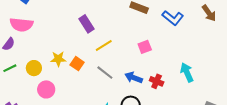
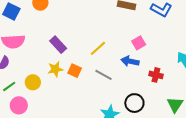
purple rectangle: (86, 24) -> (58, 45), moved
blue arrow: (134, 78) -> (130, 61), moved
pink circle: (46, 89) -> (19, 105), moved

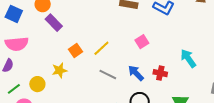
purple rectangle: (58, 45) -> (54, 23), moved
blue arrow: (130, 61) -> (136, 73), moved, turned 36
orange square: (75, 71) -> (75, 50), moved, turned 32

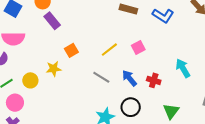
yellow line: (101, 48) -> (109, 50), moved

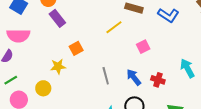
yellow line: (109, 50) -> (114, 27), moved
gray line: (101, 77) -> (106, 76), turned 42
yellow circle: (30, 80) -> (43, 88), moved

